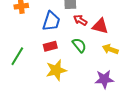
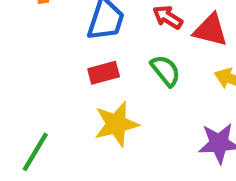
green line: (17, 56) -> (35, 152), moved

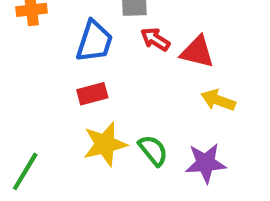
green semicircle: (166, 71) -> (153, 150), moved

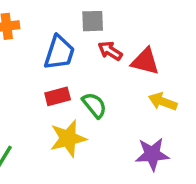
green semicircle: (153, 150) -> (94, 105), moved

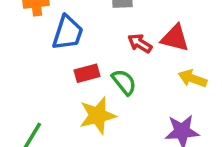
red arrow: (110, 51) -> (140, 43), moved
blue trapezoid: (59, 53) -> (68, 33), moved

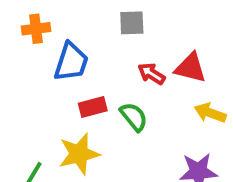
yellow star: (98, 115) -> (79, 154), moved

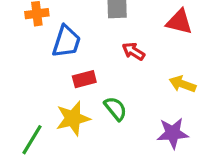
red triangle: (190, 68) -> (179, 22), moved
green semicircle: (134, 117) -> (115, 109), moved

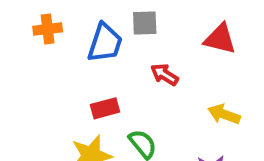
blue trapezoid: (66, 42) -> (105, 43), moved

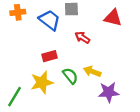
blue trapezoid: (105, 43) -> (50, 20), turned -70
yellow arrow: (224, 114) -> (92, 71), moved

